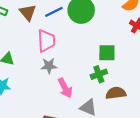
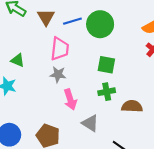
green square: (107, 53) -> (106, 65), moved
brown semicircle: (116, 93) -> (132, 106), moved

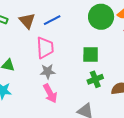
green circle: (100, 24) -> (101, 17), moved
pink arrow: (70, 99) -> (50, 93), moved

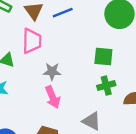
pink trapezoid: (45, 48) -> (32, 41), moved

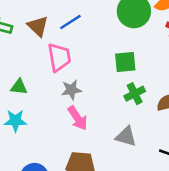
pink trapezoid: (32, 41) -> (59, 57), moved

